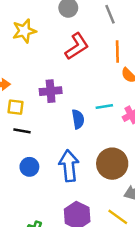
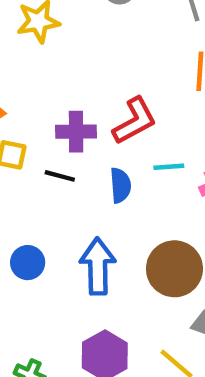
red L-shape: (77, 46) -> (135, 121), moved
black line: (22, 131) -> (60, 176), moved

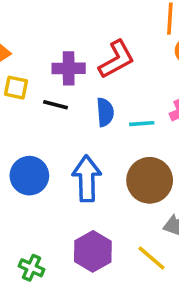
cyan line: (169, 167) -> (142, 124), moved
blue circle: (28, 263) -> (29, 176), size x1.4

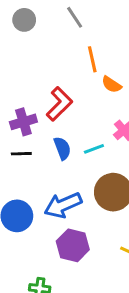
blue arrow: (87, 179) -> (63, 205), turned -96
purple hexagon: (93, 251) -> (73, 245), moved

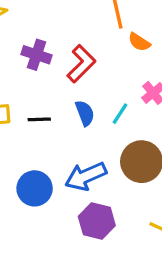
purple cross: (23, 122) -> (36, 55), moved, turned 35
cyan line: (94, 149) -> (120, 114), turned -36

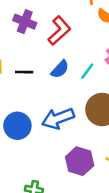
blue semicircle: (85, 113) -> (60, 69), turned 60
purple hexagon: (97, 221) -> (80, 161), moved

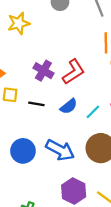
purple cross: (25, 22) -> (43, 71), moved
blue arrow: (58, 118) -> (60, 150), turned -140

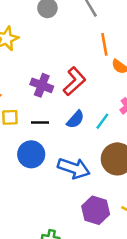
blue circle: (23, 151) -> (31, 154), moved

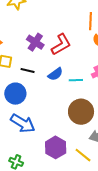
cyan line: (102, 121) -> (76, 80), turned 40
blue arrow: (74, 168) -> (23, 123), moved

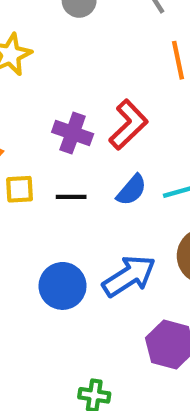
blue circle: (15, 94) -> (63, 286), moved
blue arrow: (23, 123) -> (129, 276), moved, turned -50

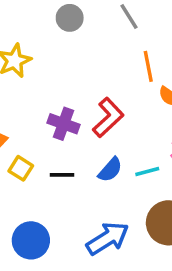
yellow square: (20, 189) -> (21, 168), turned 35
blue circle: (63, 286) -> (31, 240), moved

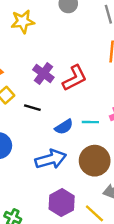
blue semicircle: (110, 170) -> (64, 127), moved

